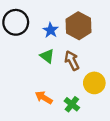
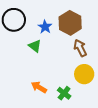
green triangle: (47, 56) -> (35, 46), moved
brown arrow: (72, 60) -> (80, 48), moved

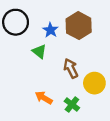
brown arrow: (80, 48) -> (71, 68), moved

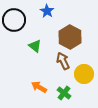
brown hexagon: (79, 26) -> (70, 37), moved
blue star: (50, 30) -> (47, 11), moved

